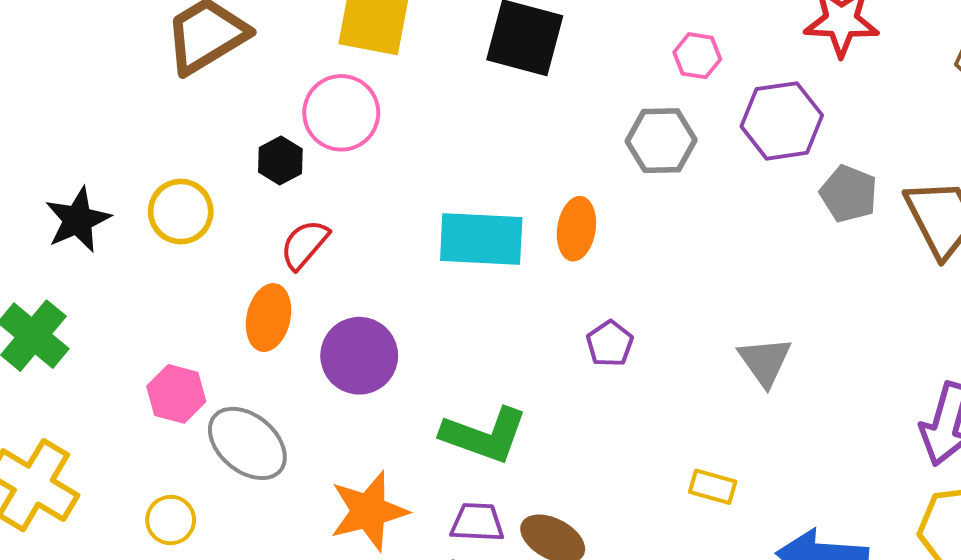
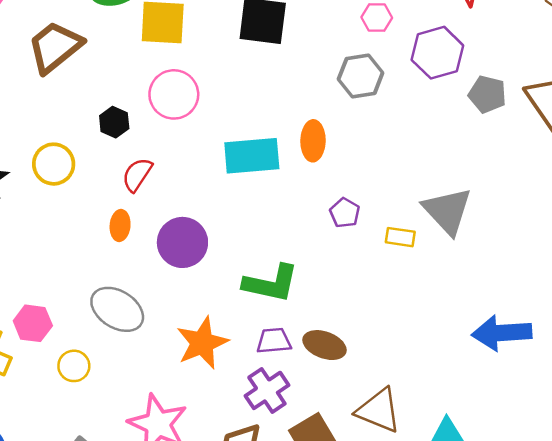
pink circle: (341, 113) -> (174, 94), moved
orange ellipse: (269, 318) -> (120, 225), size x0.7
gray triangle: (765, 361) -> (447, 211), size x1.4
pink hexagon: (176, 394) -> (33, 323), moved
yellow rectangle: (713, 487) -> (400, 237), moved

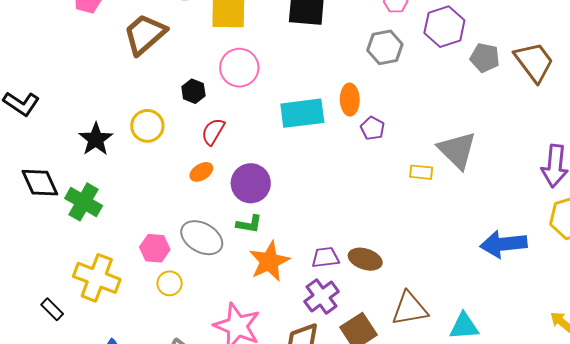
purple pentagon: (345, 213) -> (373, 128), moved
orange ellipse: (120, 225) -> (201, 172), turned 55
green L-shape: (271, 283) -> (249, 224), moved, size x0.6
pink hexagon: (33, 323) -> (155, 248), moved
brown triangle: (379, 411) -> (410, 309), turned -30

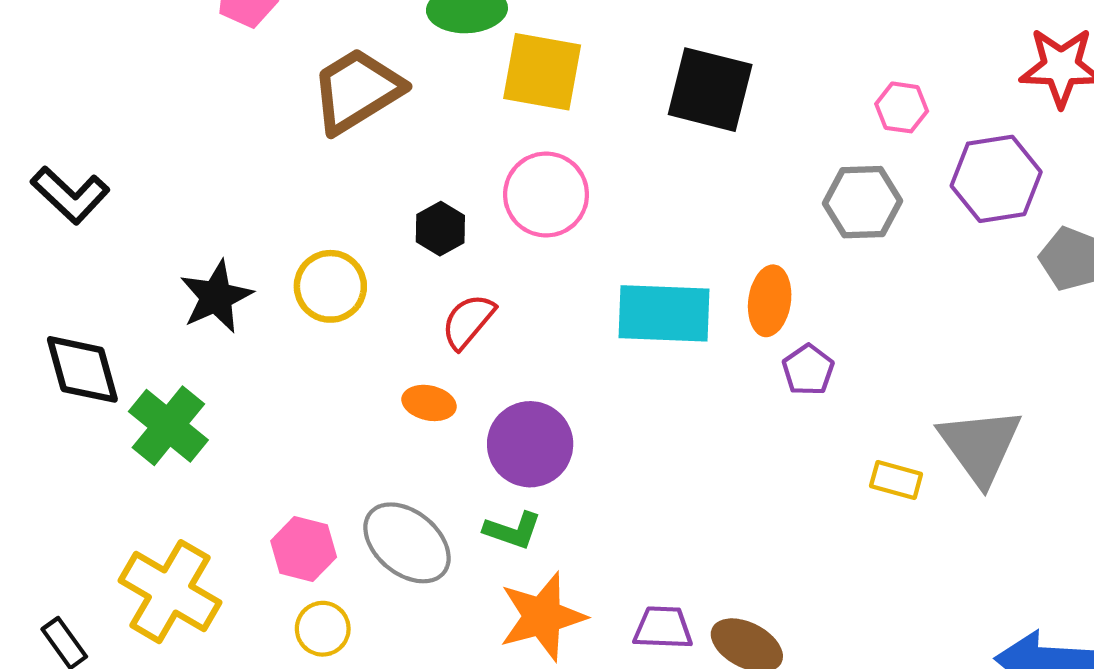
orange ellipse: (201, 172) -> (429, 403), turned 35

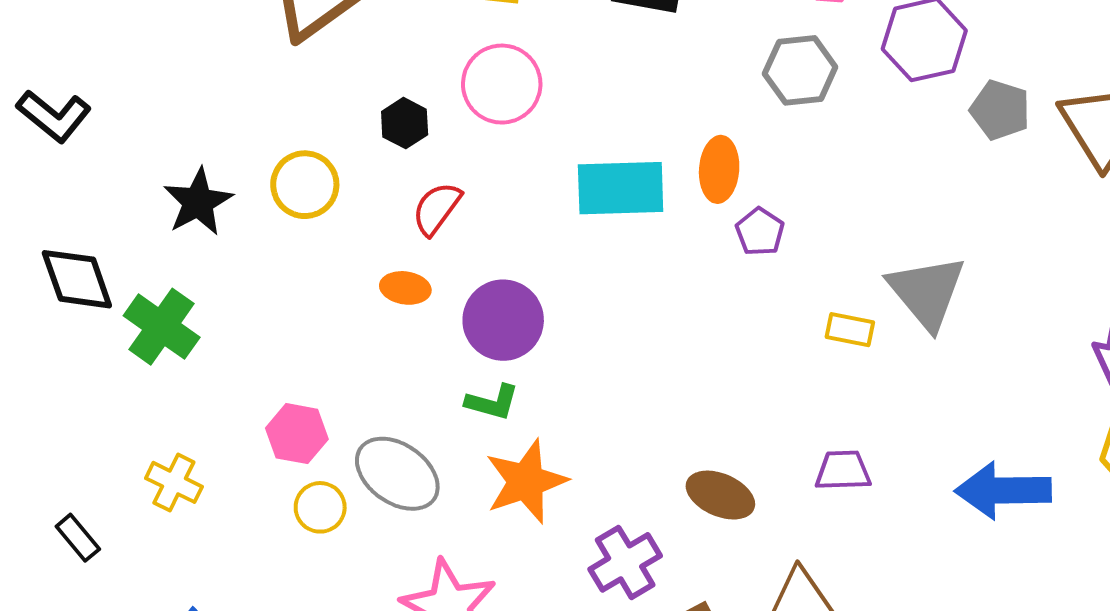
gray ellipse: (407, 543) -> (397, 474), moved
yellow cross: (170, 592) -> (174, 482), size x0.6
purple trapezoid: (663, 628) -> (843, 471), moved

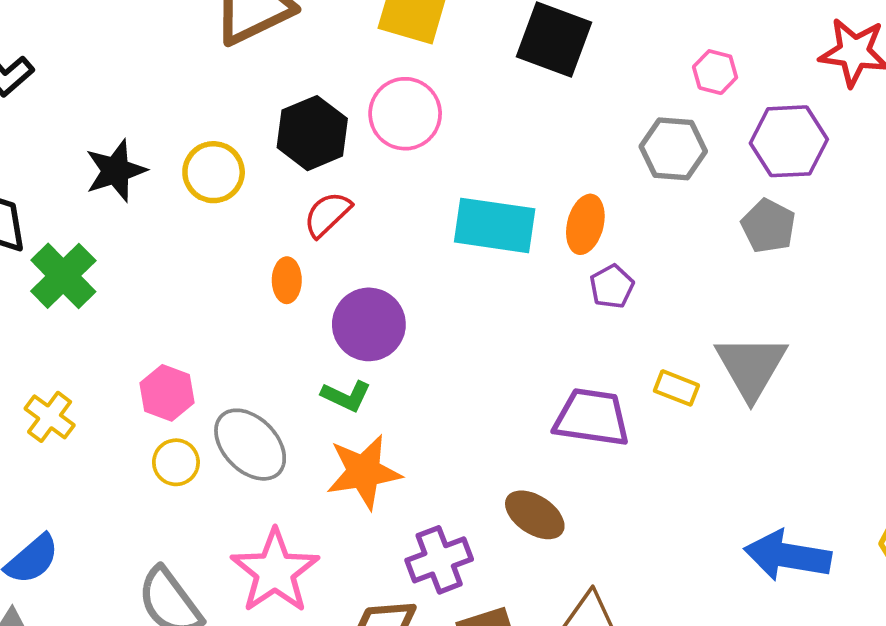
gray pentagon: (1000, 110) -> (768, 226), moved
black hexagon: (405, 123) -> (312, 133), size x1.6
orange ellipse: (405, 288) -> (287, 280), turned 72
purple trapezoid: (843, 471) -> (592, 418), moved, size x1.5

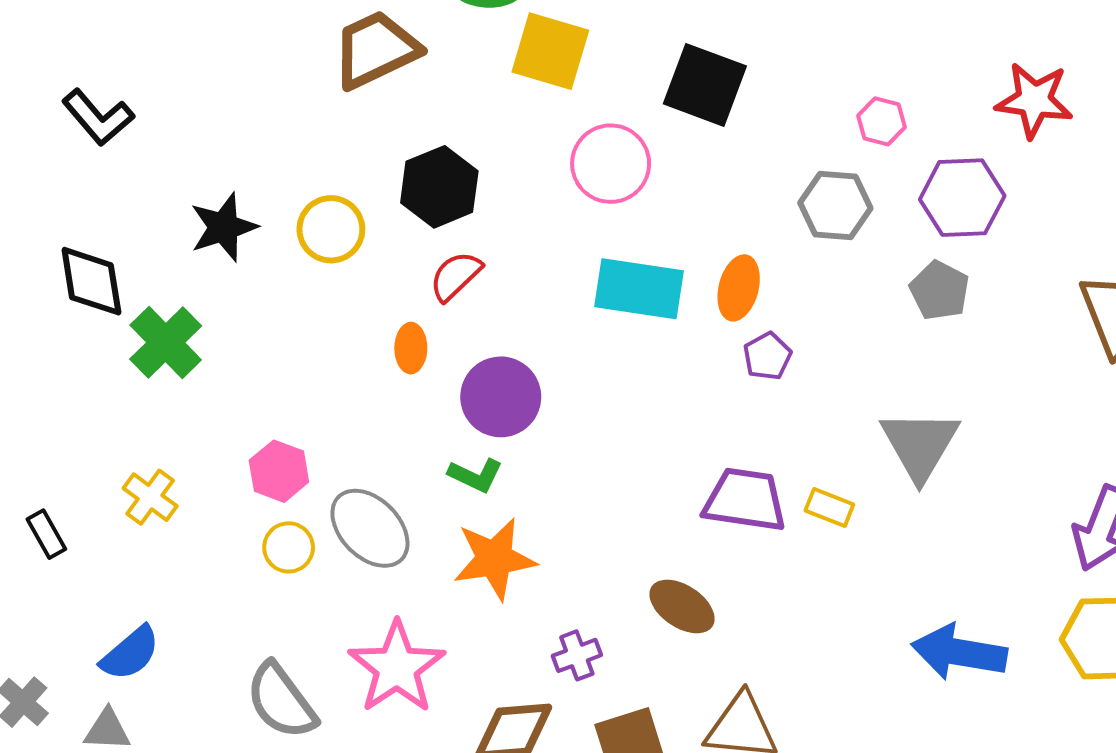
pink circle: (405, 114) -> (611, 164), moved
yellow rectangle: (676, 388) -> (829, 507), moved
purple cross: (439, 560) -> (577, 655), size x0.7

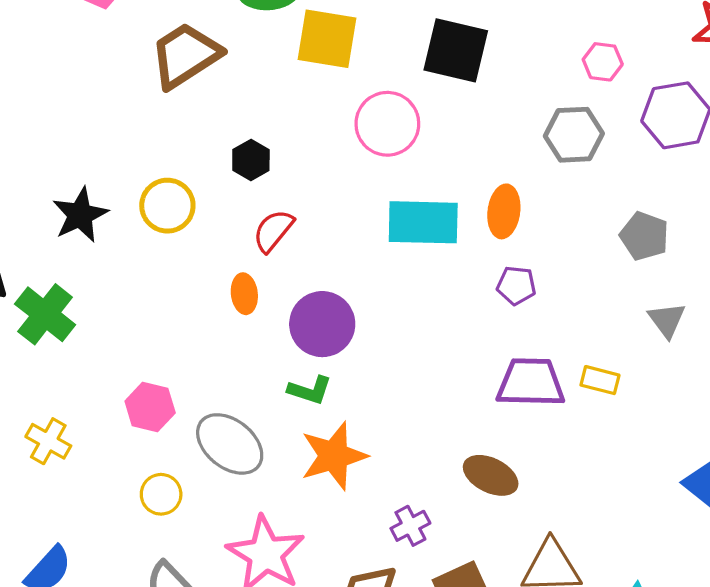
black hexagon: (439, 187) -> (251, 160), size x0.6
gray pentagon: (939, 290) -> (644, 236), moved
purple pentagon: (767, 356) -> (516, 285), moved, turned -30
gray triangle: (920, 445) -> (667, 320), size x0.6
yellow circle: (289, 547) -> (161, 494), moved

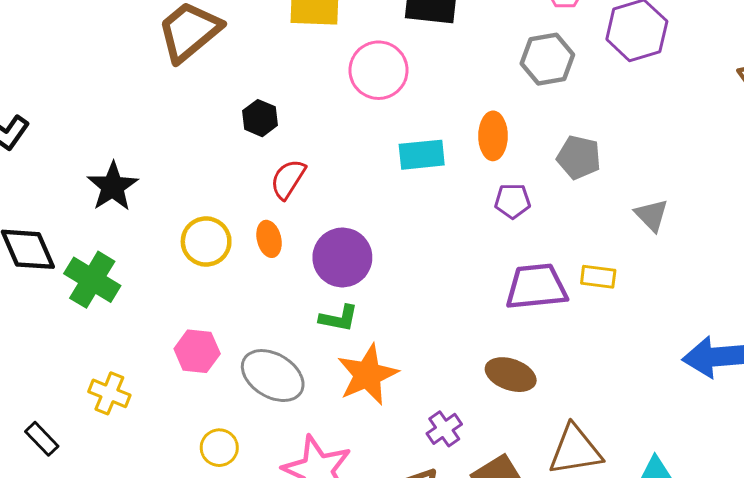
yellow circle: (167, 206) -> (206, 241), moved
cyan rectangle: (423, 222) -> (422, 155), size x0.7
gray pentagon: (644, 236) -> (579, 157), moved
yellow circle: (161, 494) -> (219, 448), moved

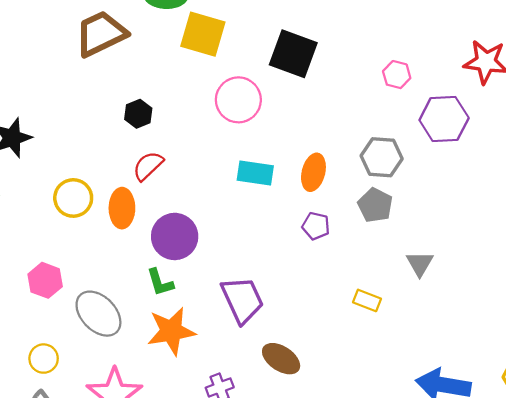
gray hexagon: (547, 59) -> (382, 157), moved
orange ellipse: (269, 239) -> (122, 208), size x1.4
purple trapezoid: (536, 287) -> (242, 300), moved, turned 57
green L-shape: (339, 318) -> (160, 282), turned 48

